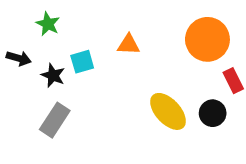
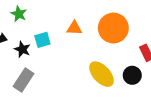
orange circle: (207, 39) -> (113, 28), moved

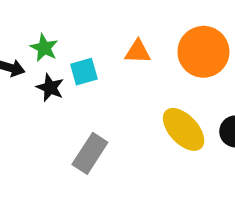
green star: (19, 14) -> (44, 48), moved
gray rectangle: (24, 80) -> (90, 153), moved

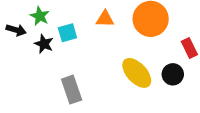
gray rectangle: (90, 153) -> (72, 90), turned -52

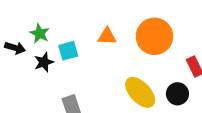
black star: (44, 44) -> (44, 62), turned 30

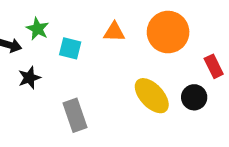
cyan square: (68, 51) -> (70, 48), turned 30
black star: (44, 62) -> (29, 78), moved

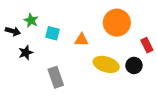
orange triangle: (114, 32) -> (81, 40), moved
yellow ellipse: (152, 96) -> (106, 64), turned -30

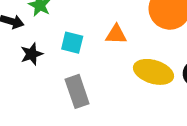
cyan square: (53, 33) -> (72, 43), moved

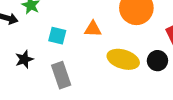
black star: (32, 54) -> (24, 59), moved

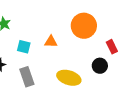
yellow ellipse: (123, 59) -> (69, 78), moved

